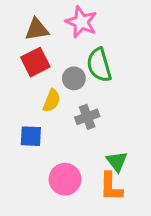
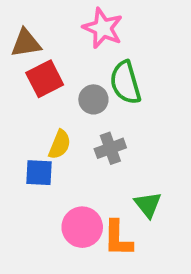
brown triangle: (37, 29) -> (26, 43), moved
yellow semicircle: (52, 101) -> (60, 145), moved
orange L-shape: (111, 187) -> (118, 238), moved

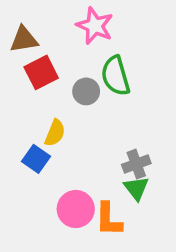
gray cross: (110, 148) -> (136, 164), moved
blue square: (39, 173) -> (36, 159), turned 32

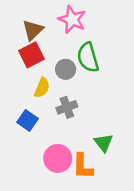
brown triangle: (24, 40) -> (33, 30), moved, turned -35
yellow semicircle: (55, 133) -> (42, 88), moved
gray cross: (136, 164) -> (67, 107), moved

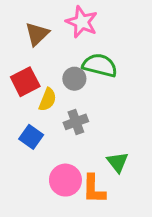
red square: (31, 55) -> (25, 82), moved
green semicircle: (88, 57) -> (100, 65), turned 120

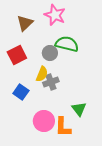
yellow semicircle: (48, 100) -> (42, 74), moved

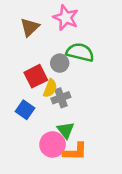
red square: (17, 55) -> (36, 76), moved
green triangle: (79, 109) -> (66, 130), moved
orange L-shape: (63, 127) -> (75, 152), turned -90

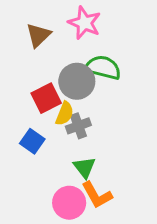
gray circle: (60, 63) -> (77, 81), size x1.5
pink circle: (53, 144) -> (69, 203), moved
orange L-shape: (75, 152) -> (97, 195), turned 60

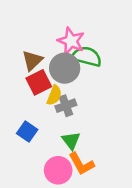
pink star: (85, 23) -> (71, 41), moved
brown triangle: (38, 35) -> (32, 60), moved
blue square: (32, 141) -> (27, 131), moved

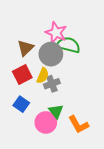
red square: (39, 82) -> (22, 74), moved
orange L-shape: (81, 164) -> (78, 125), moved
pink circle: (58, 170) -> (46, 122), moved

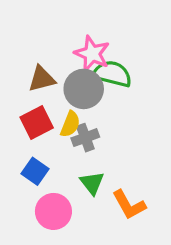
brown triangle: (25, 48) -> (42, 79), turned 30
pink circle: (46, 122) -> (53, 211), moved

